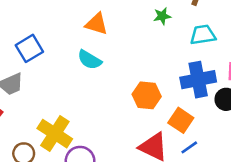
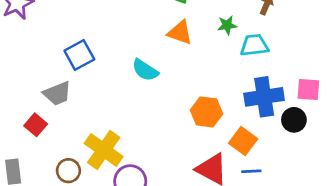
orange triangle: (97, 24) -> (180, 32), moved
cyan trapezoid: (203, 35) -> (254, 45), moved
blue line: (189, 147) -> (251, 171), turned 30

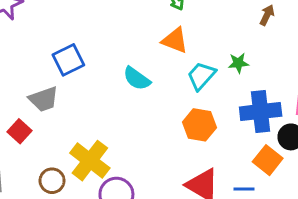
green star: (227, 25) -> (238, 63), moved
cyan trapezoid: (254, 45) -> (201, 76), moved, turned -44
orange square: (243, 141) -> (268, 160), moved

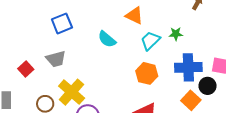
gray trapezoid: (44, 99) -> (56, 59), moved

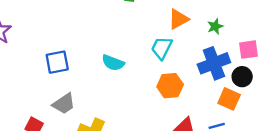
orange triangle: (134, 16) -> (178, 19), moved, turned -36
blue square: (62, 23) -> (57, 62), turned 30
green star: (176, 34) -> (215, 26), moved

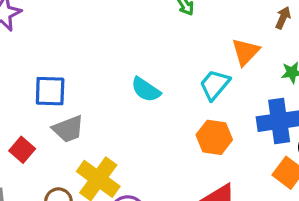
orange triangle: (178, 19) -> (246, 52), turned -30
blue square: (57, 62) -> (50, 91), moved

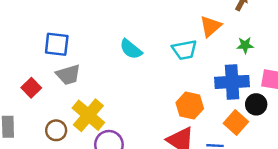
cyan trapezoid: (215, 85) -> (184, 50), turned -145
orange hexagon: (214, 137) -> (190, 106), moved

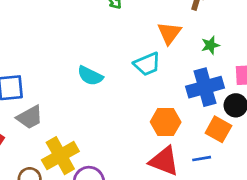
yellow cross: (88, 115) -> (60, 156), turned 32

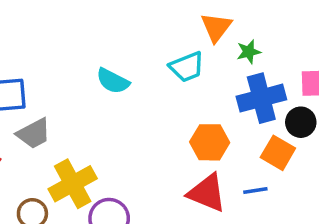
green star: (210, 45) -> (249, 52), moved

